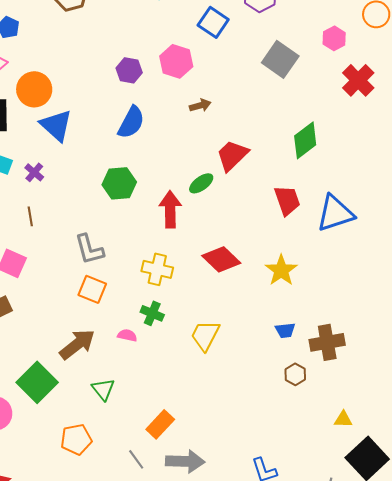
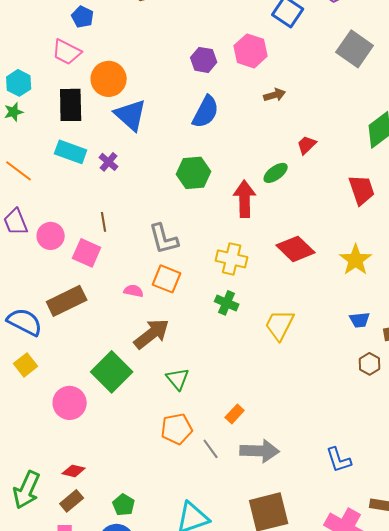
red trapezoid: (232, 155) -> (307, 145), size x0.6
brown line: (30, 216) -> (104, 222), moved
pink semicircle: (127, 335) -> (134, 291), moved
orange rectangle: (160, 424) -> (235, 414), size x0.7
orange pentagon: (76, 439) -> (177, 429), moved

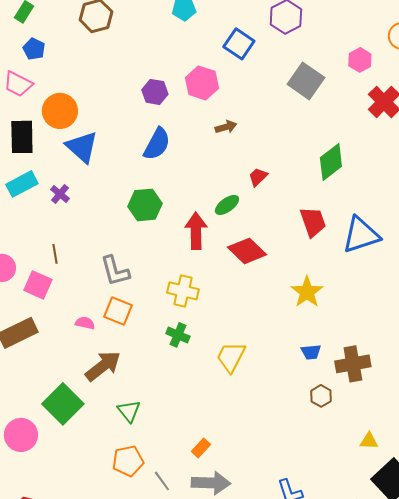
cyan rectangle: (71, 152) -> (22, 184), turned -48
red diamond: (296, 249) -> (247, 251), moved
orange rectangle: (235, 414) -> (201, 448), moved

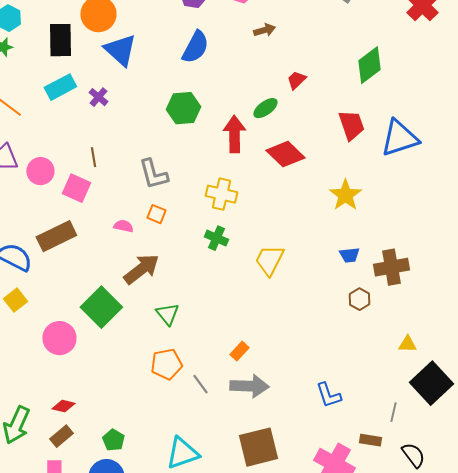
orange square: (118, 311) -> (156, 214), size x0.7

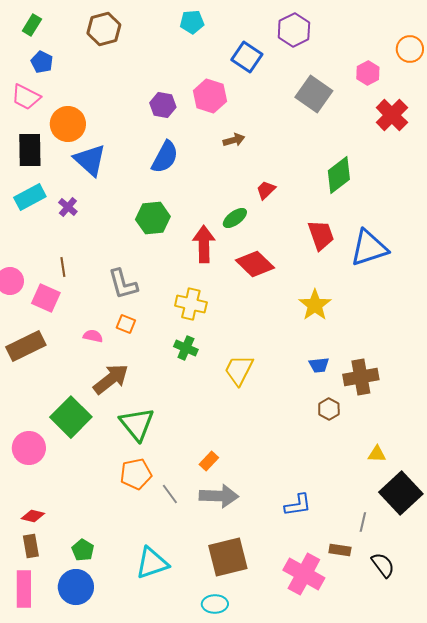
green triangle: (167, 314) -> (137, 424), size x1.5
blue L-shape: (328, 395) -> (298, 505), turned -80
brown rectangle: (61, 436) -> (31, 546), turned -60

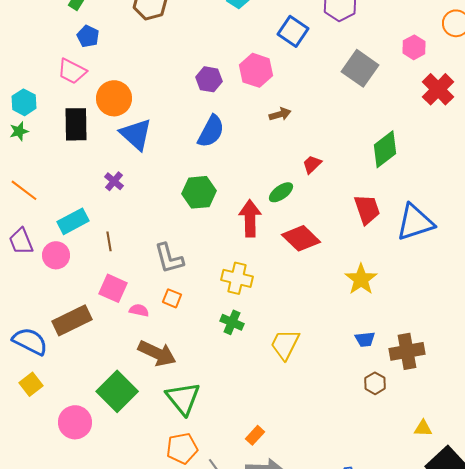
cyan rectangle: (30, 197) -> (73, 221), moved
pink square: (46, 298) -> (113, 288), moved
brown arrow: (111, 379) -> (157, 353), turned 63

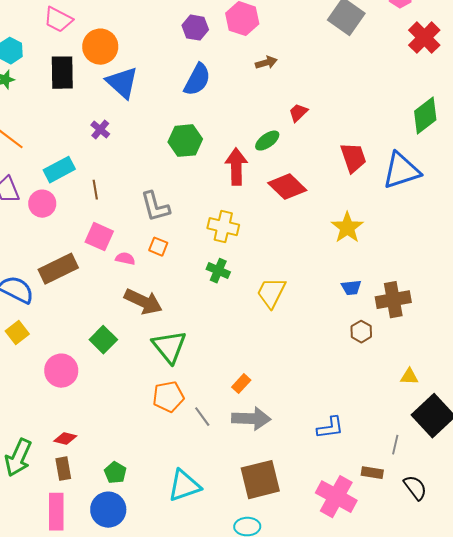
green diamond: (385, 149) -> (425, 116), moved
green square: (117, 391) -> (103, 340), size x0.7

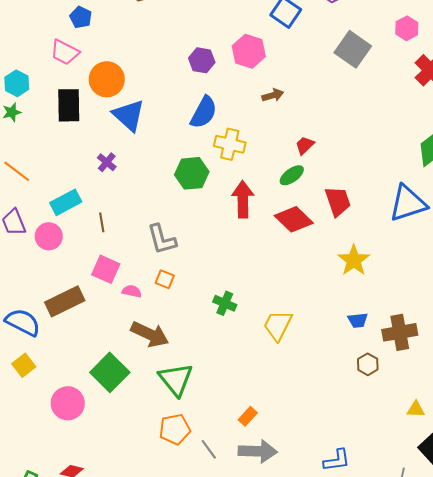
green ellipse: (267, 141) -> (292, 175), moved
red trapezoid: (353, 158) -> (338, 201), moved
yellow cross: (223, 227) -> (230, 144), moved
green square: (103, 340) -> (110, 372), size x1.4

